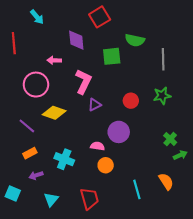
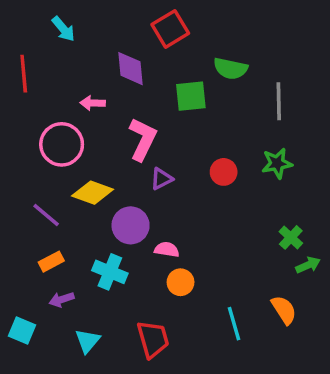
purple circle: (119, 132) -> (131, 225), moved

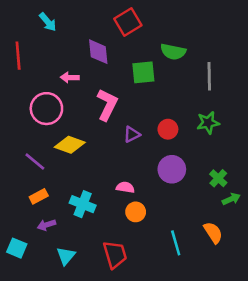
purple triangle: (162, 179) -> (132, 134), moved
purple circle: (131, 225) -> (172, 169), moved

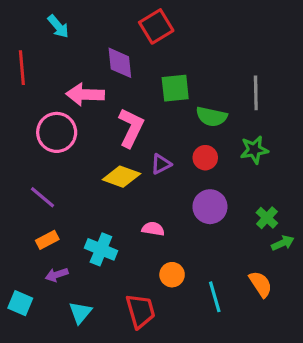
green semicircle: (173, 52) -> (212, 117), moved
pink arrow: (70, 78) -> (85, 94), size x1.6
yellow diamond: (70, 145) -> (121, 177), moved
orange circle: (136, 212) -> (172, 275), moved

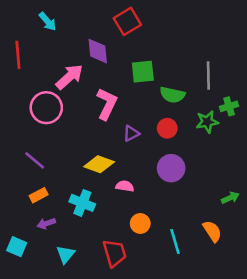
pink arrow: (85, 94) -> (69, 77), turned 136
yellow diamond: (121, 177) -> (99, 164), moved
green cross: (267, 218) -> (229, 106), moved, turned 30

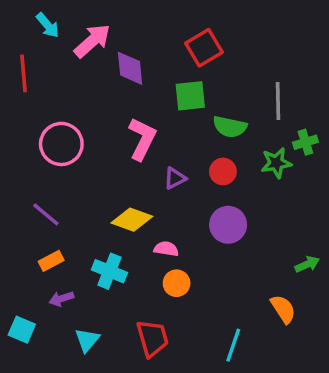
cyan arrow: (48, 21) -> (48, 25), moved
red square: (127, 21) -> (204, 48), moved
pink arrow: (69, 77) -> (92, 41), moved
orange circle: (140, 223) -> (177, 283), moved
cyan line: (175, 242) -> (233, 345), moved, turned 35

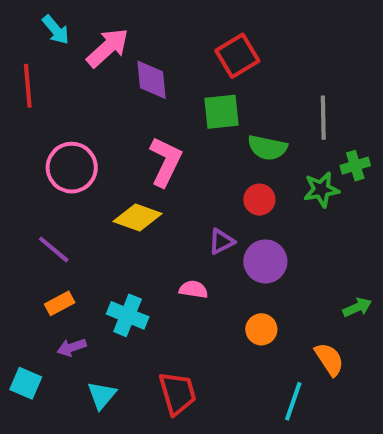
purple triangle: (175, 178) -> (221, 241), moved
yellow diamond: (132, 220) -> (138, 218), moved
orange circle: (177, 283) -> (261, 329), moved
cyan line: (233, 345) -> (293, 401), moved

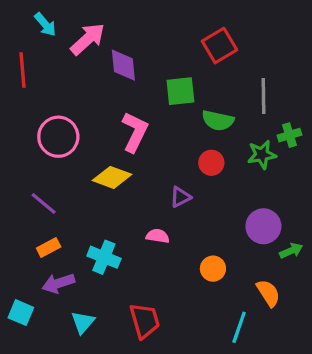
red square: (237, 56) -> (219, 46), moved
purple circle: (265, 261) -> (263, 226), moved
purple arrow: (72, 347) -> (58, 283), size x1.4

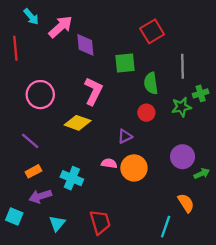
green semicircle: (218, 120) -> (151, 83), turned 70
orange circle: (213, 269) -> (134, 168), moved, size x1.5

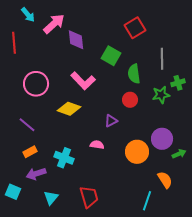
green square: (125, 63) -> (111, 56), turned 36
pink L-shape: (93, 91) -> (83, 81), turned 110
orange circle: (134, 168) -> (137, 152), moved

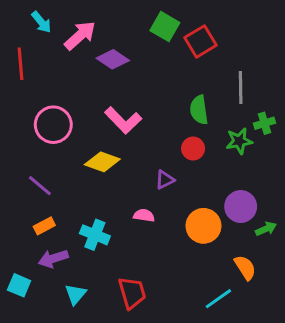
purple diamond: (76, 40) -> (113, 59), turned -50
green square: (111, 56) -> (165, 27), moved
cyan line: (147, 201) -> (218, 299), turned 36

